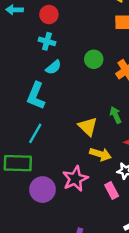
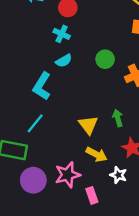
pink rectangle: (112, 191) -> (92, 195), moved

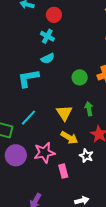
green circle: (105, 59) -> (80, 77), moved
cyan L-shape: (42, 86) -> (28, 78), turned 45
cyan line: (35, 123) -> (28, 118), moved

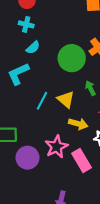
green circle: (80, 77) -> (72, 58), size x1.6
cyan line: (28, 118) -> (42, 101), moved
pink rectangle: (63, 171) -> (82, 161), size x1.5

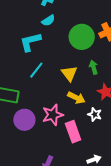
cyan line: (42, 101) -> (36, 70), moved

